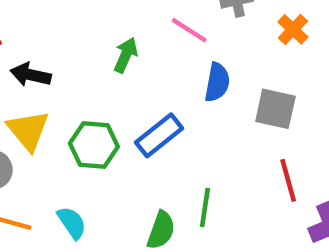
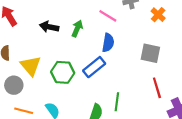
black arrow: (31, 75) -> (49, 27), moved
blue semicircle: (217, 82) -> (108, 43), moved

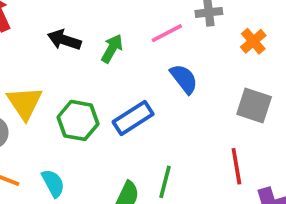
pink line: (108, 16) -> (167, 33), turned -66
blue semicircle: (108, 43) -> (184, 79), moved, turned -54
gray square: (150, 53) -> (254, 105), moved

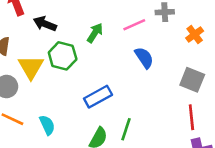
black arrow: (64, 40) -> (45, 24), moved
blue rectangle: (133, 118) -> (98, 97), moved
green hexagon: (78, 120) -> (63, 56), moved
red line: (236, 166) -> (191, 117), moved

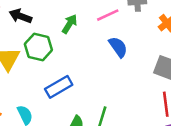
blue rectangle: (98, 97) -> (59, 87), moved

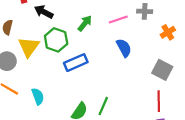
blue rectangle: (59, 87) -> (76, 63), moved

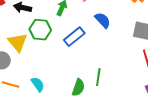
blue rectangle: (76, 63) -> (74, 37), moved

